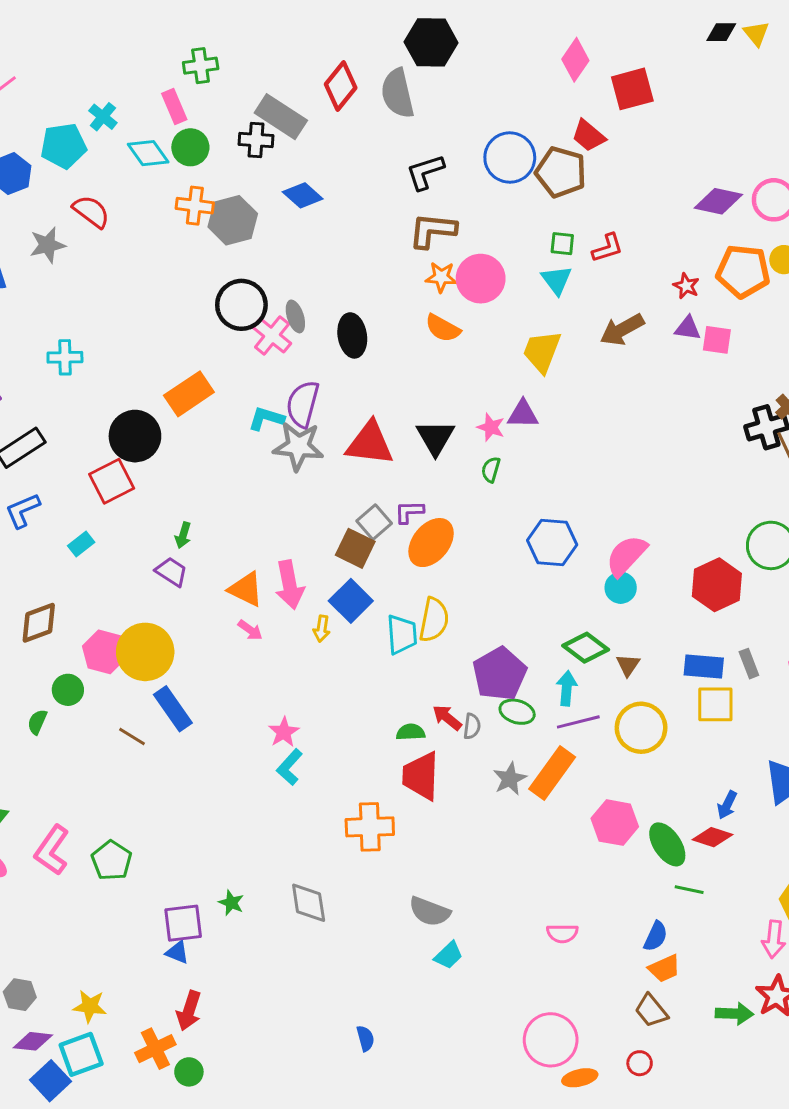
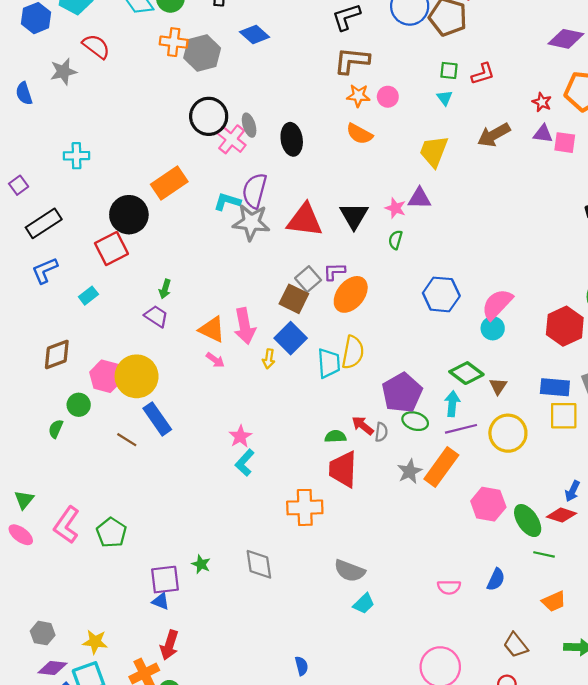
pink circle: (481, 279) -> (388, 97), size x0.6
cyan triangle: (556, 280) -> (445, 98), size x0.7
blue semicircle: (656, 936) -> (496, 580), moved
orange trapezoid: (664, 968) -> (554, 601), moved

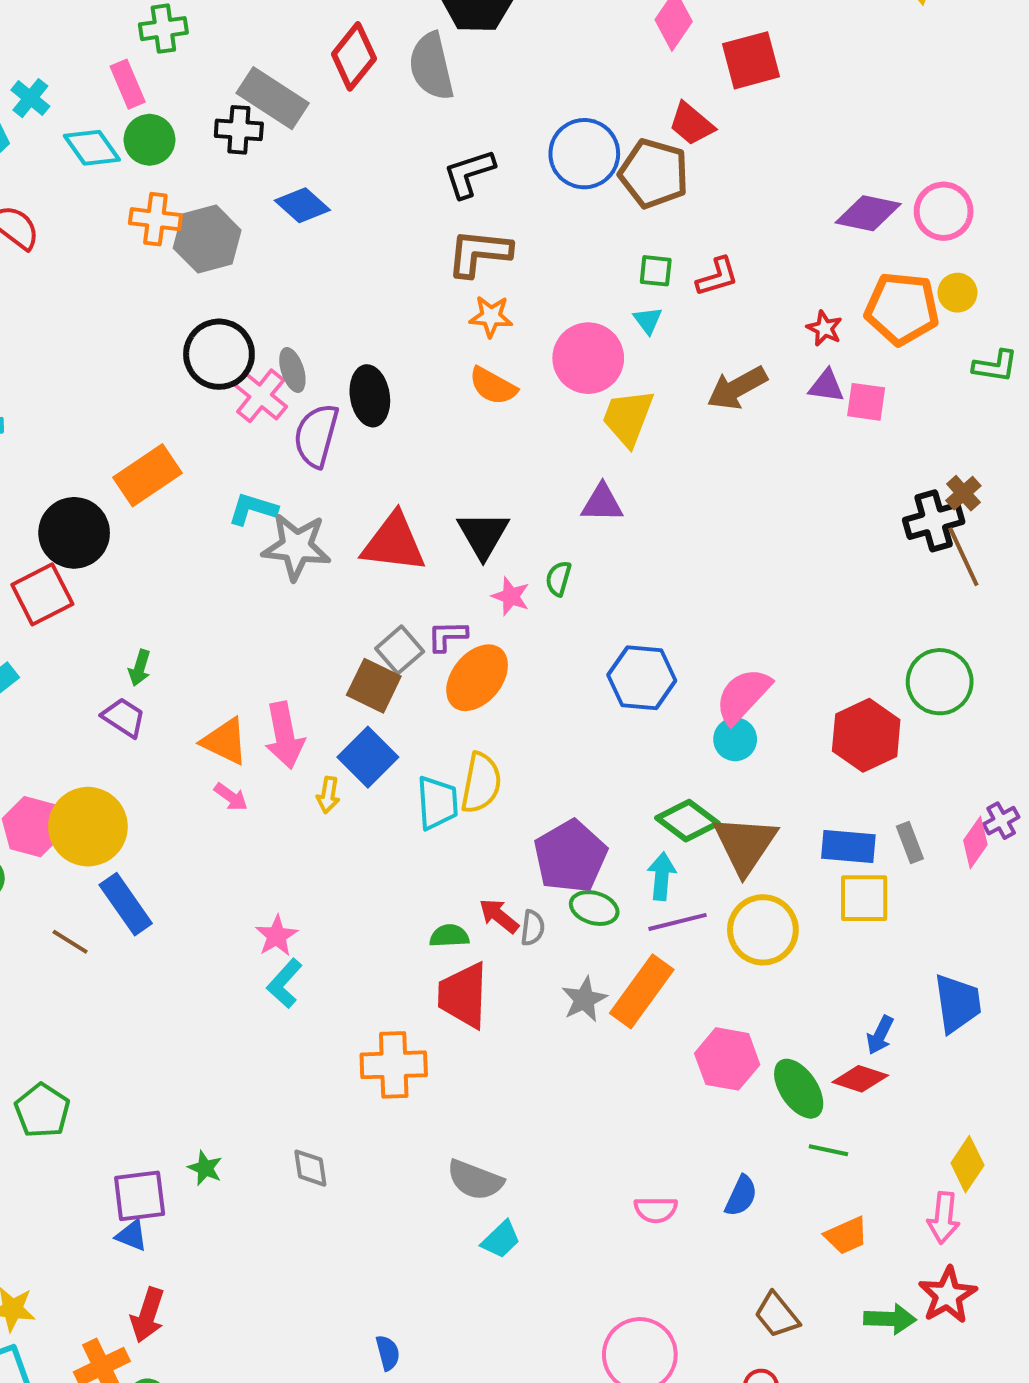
pink circle: (388, 97) -> (588, 358), moved, size x1.8
purple semicircle: (255, 191) -> (316, 436), moved
pink star: (395, 208) -> (511, 596), moved
brown triangle: (498, 386) -> (745, 844), size x2.0
gray diamond: (259, 564) -> (310, 1168), size x0.7

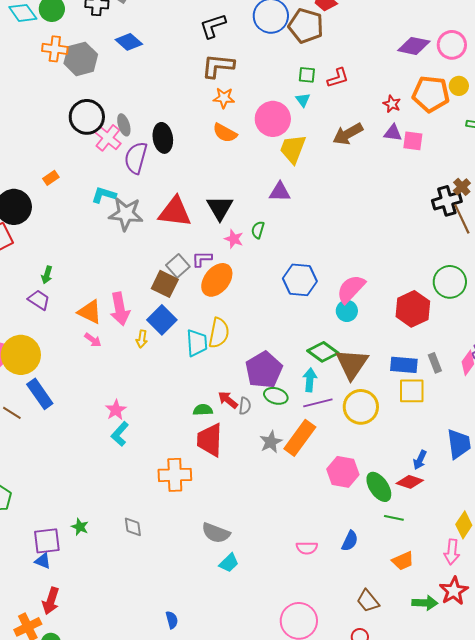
orange rectangle: (148, 475) -> (51, 178), size x0.5

